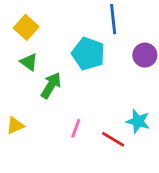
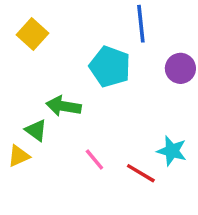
green triangle: (29, 62) -> (36, 130), moved
green arrow: (51, 85) -> (63, 106), turned -112
pink line: (76, 128) -> (94, 159), turned -60

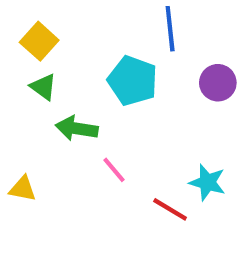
green triangle: (36, 130) -> (43, 87), moved
yellow triangle: (19, 156) -> (23, 189), turned 35
pink line: (94, 159) -> (114, 170), moved

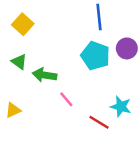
cyan pentagon: (133, 81) -> (95, 56), moved
green triangle: (43, 87) -> (19, 62), moved
yellow triangle: (23, 189) -> (13, 110), turned -35

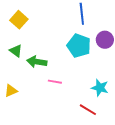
pink line: (66, 99) -> (55, 82), turned -40
red line: (99, 122) -> (88, 110), moved

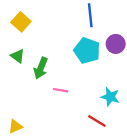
green arrow: (37, 62) -> (41, 68), turned -78
yellow triangle: (11, 91) -> (15, 127), moved

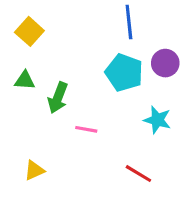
green triangle: (18, 56) -> (25, 80), turned -32
cyan star: (110, 97) -> (157, 120), moved
yellow triangle: (15, 127) -> (34, 170), moved

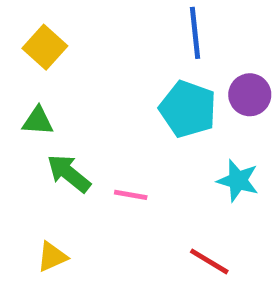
green arrow: (58, 98) -> (69, 173), moved, turned 108

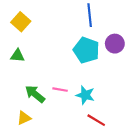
green arrow: (69, 173) -> (35, 94), moved
cyan star: (238, 181) -> (85, 95), moved

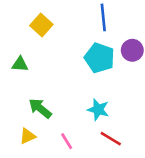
yellow square: (21, 22) -> (41, 25), moved
pink line: (60, 90) -> (67, 141), moved, turned 48

